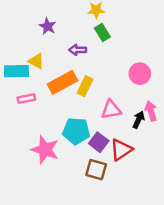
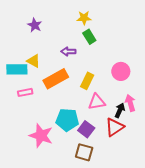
purple star: (48, 26) -> (35, 25), moved
yellow rectangle: (85, 86) -> (87, 81), moved
red triangle: (121, 150) -> (115, 127), moved

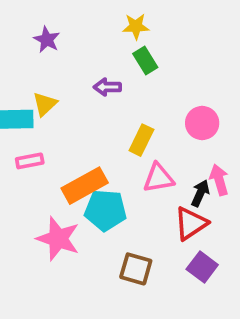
yellow triangle: (34, 61) -> (45, 104), turned 48
orange rectangle: (56, 79) -> (85, 186), moved
purple square: (86, 129) -> (202, 267), moved

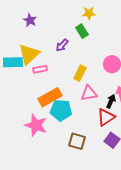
yellow star: (136, 26) -> (89, 13), moved
purple arrow: (107, 87) -> (62, 45), turned -48
yellow triangle: (45, 104) -> (29, 54), size x1.6
pink rectangle: (30, 161) -> (40, 69), moved

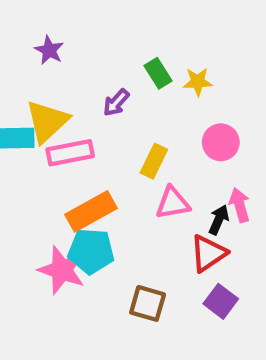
yellow star: (89, 13) -> (198, 82), moved
pink rectangle: (40, 69) -> (70, 153), size x1.5
cyan pentagon: (61, 110) -> (91, 251), moved

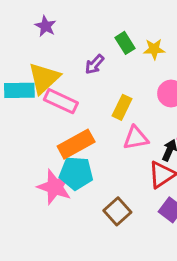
pink rectangle: (70, 153) -> (61, 101), turned 36
brown square: (148, 303) -> (117, 211), turned 32

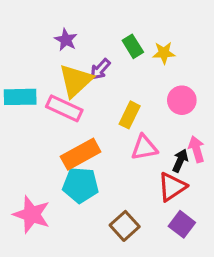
purple star: (45, 26) -> (66, 40), moved
yellow triangle: (44, 78) -> (76, 81), moved
pink star: (55, 187) -> (32, 214), moved

